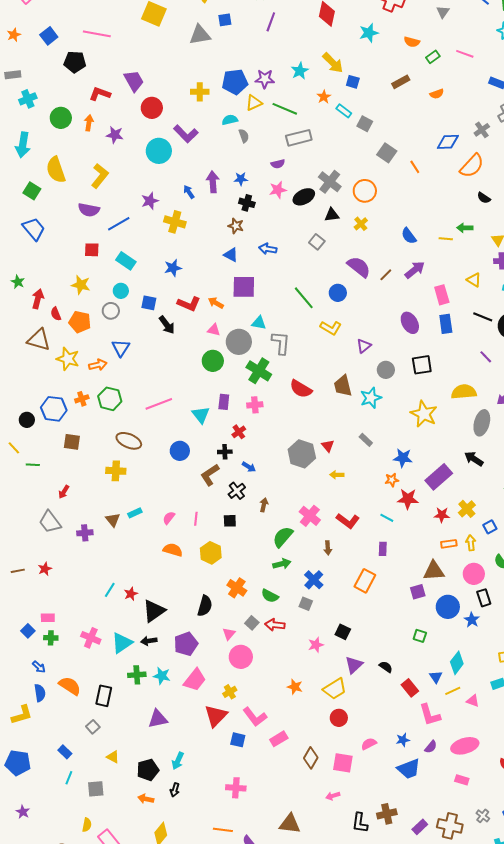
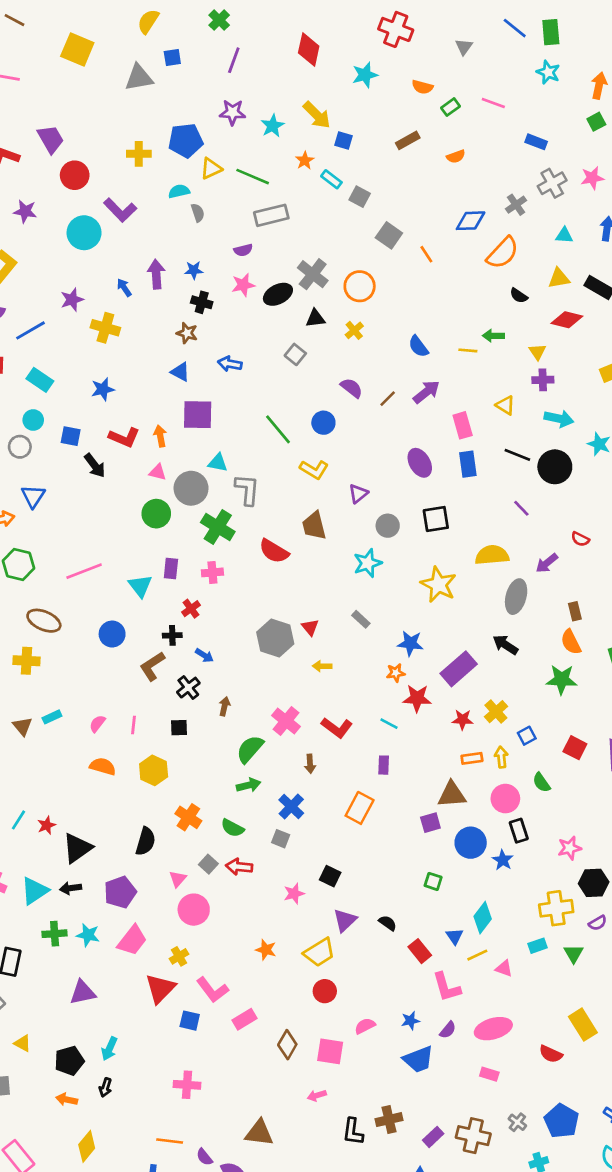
purple star: (265, 79) -> (232, 112), moved
purple semicircle: (359, 267) -> (352, 388), size x0.7
orange arrow: (216, 303) -> (160, 436), turned 49
brown trapezoid: (343, 386) -> (314, 526), moved

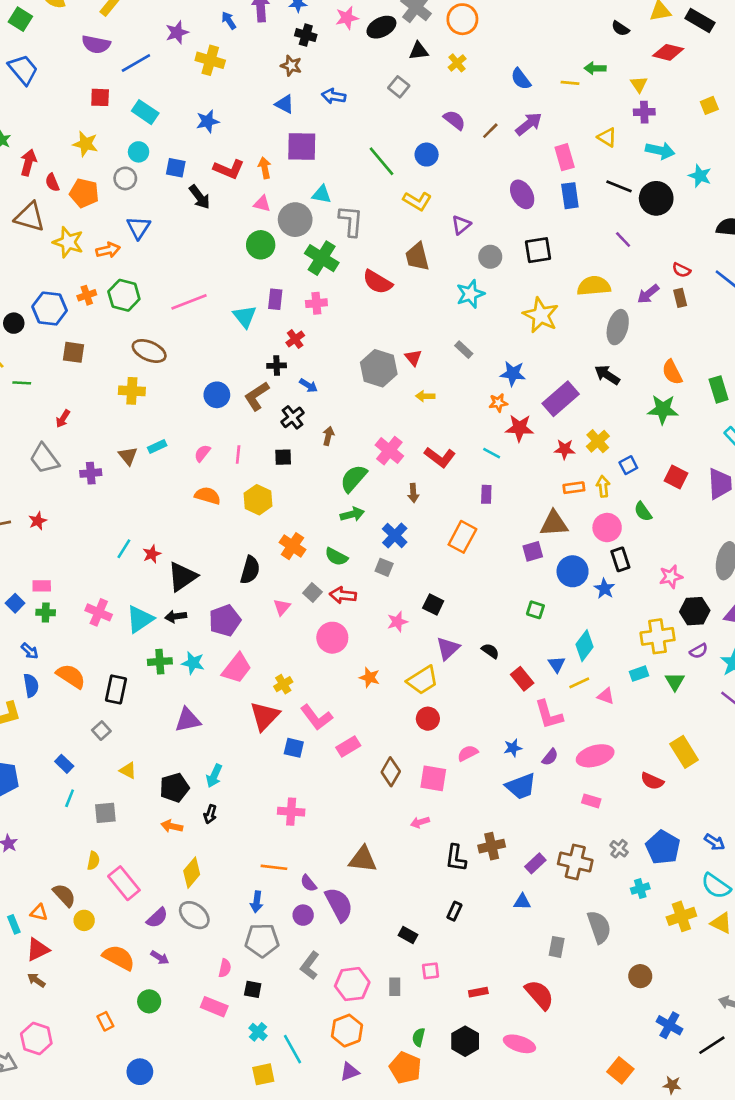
brown rectangle: (575, 611) -> (680, 298), moved
blue circle: (112, 634) -> (217, 395), moved
pink circle: (194, 910) -> (332, 638), moved

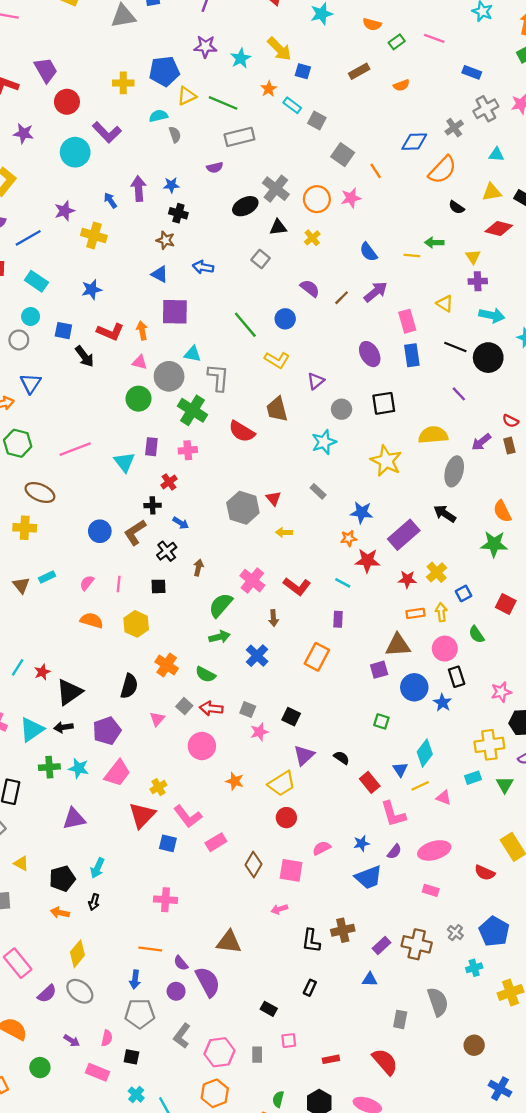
pink star: (347, 18) -> (351, 198), moved
gray square: (384, 567) -> (248, 710), moved
purple arrow: (160, 958) -> (72, 1041), moved

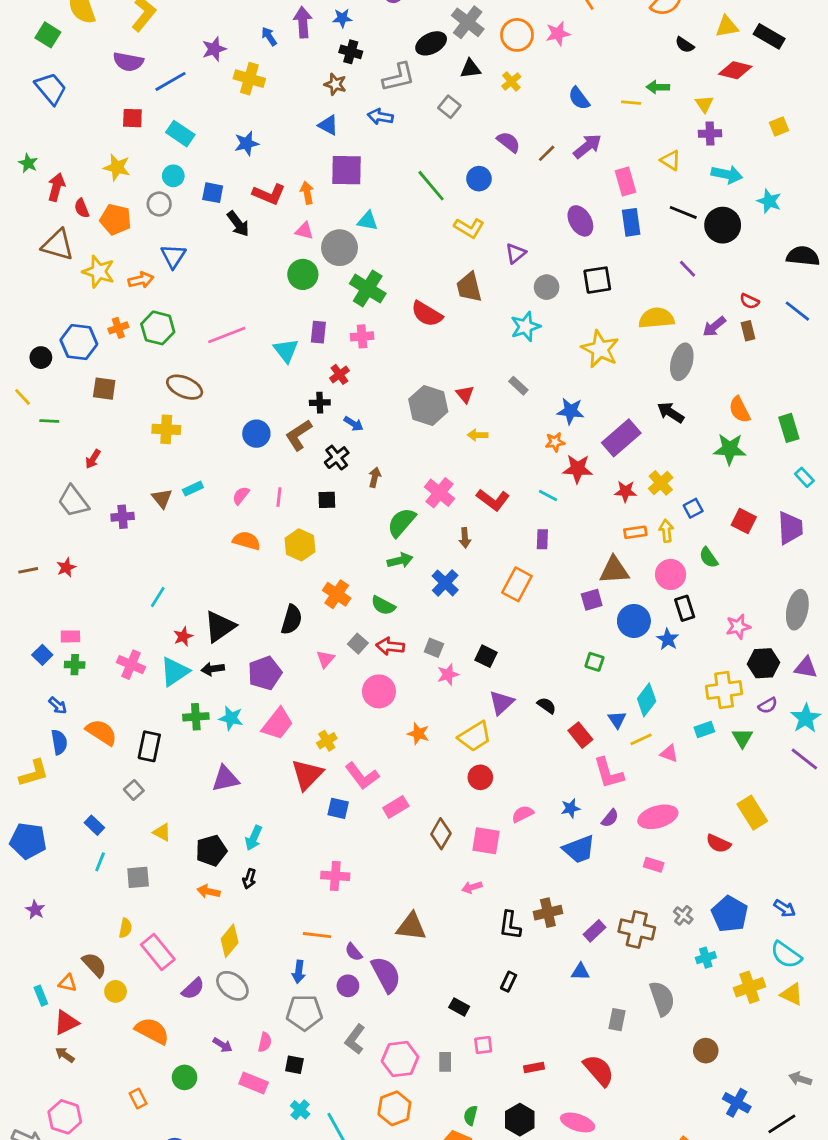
gray L-shape: (218, 378) -> (399, 77), moved, turned 72
red star: (42, 672) -> (183, 636), moved

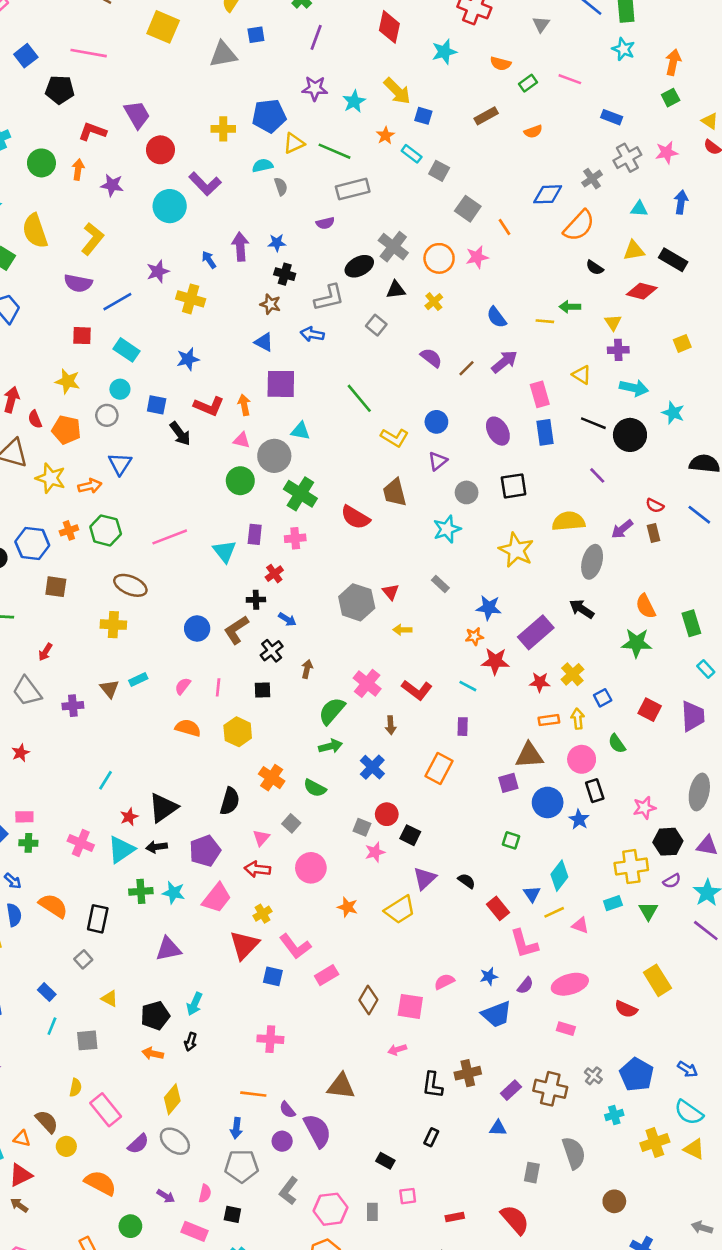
blue circle: (479, 179) -> (436, 422), moved
red arrow: (390, 646) -> (257, 869), moved
red circle: (480, 777) -> (387, 814), moved

